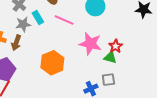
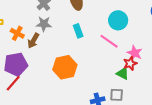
cyan rectangle: (38, 17) -> (78, 31), moved
pink line: (64, 20) -> (109, 41), moved
pink star: (90, 44) -> (135, 53), moved, size x0.7

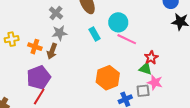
cyan circle: (118, 20) -> (118, 22), moved
pink star: (135, 53) -> (155, 82), moved
orange hexagon: (65, 67) -> (108, 78), moved

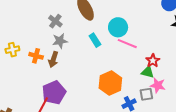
purple pentagon: (39, 77) -> (54, 93), moved

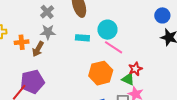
cyan rectangle: (95, 40) -> (82, 38), turned -64
orange cross: (36, 56) -> (22, 42), turned -32
orange hexagon: (110, 83) -> (101, 73), moved

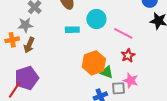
gray star: (48, 32) -> (25, 25), moved
pink line: (114, 47) -> (123, 33), moved
green triangle: (128, 79) -> (107, 72), moved

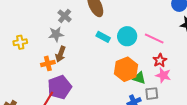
cyan circle: (96, 19) -> (127, 36), moved
cyan rectangle: (72, 30) -> (103, 37), turned 32
orange cross: (12, 40) -> (48, 63), moved
pink star: (131, 80) -> (163, 75), moved

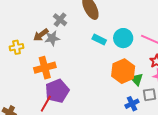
brown arrow: (61, 54) -> (41, 35), moved, turned 35
orange cross: (48, 63) -> (45, 68), size x1.5
green triangle: (139, 78) -> (137, 79), turned 32

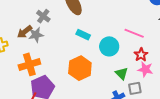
cyan circle: (123, 38) -> (109, 46), moved
orange hexagon: (123, 71) -> (80, 68), moved

